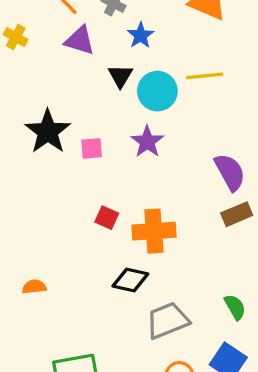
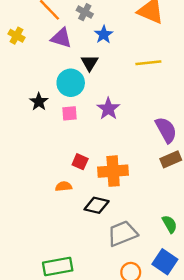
cyan circle: (157, 91) -> (71, 83), moved
black star: (48, 132) -> (39, 102), size x0.6
orange semicircle: (34, 287) -> (64, 186), moved

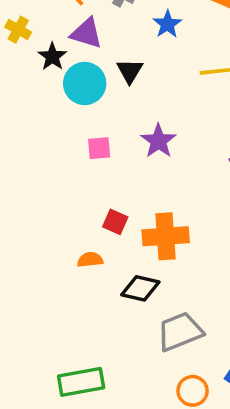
blue star: (104, 34) -> (167, 24), moved
cyan circle: (71, 83) -> (85, 83), moved
black star: (39, 102) -> (52, 57), moved

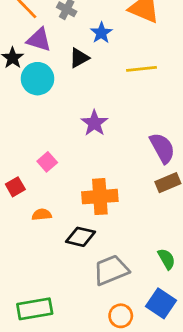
black triangle: (130, 71) -> (79, 58), moved, turned 30
pink square: (99, 148) -> (47, 162), moved, turned -36
red square: (115, 222) -> (15, 187), moved, turned 36

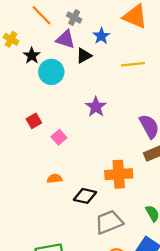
purple triangle: (39, 40) -> (65, 39), moved
red square: (15, 187) -> (34, 121), moved
orange cross: (100, 197) -> (119, 174), moved

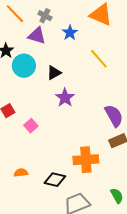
black triangle: (84, 56) -> (54, 73), moved
yellow line: (133, 64) -> (99, 59), turned 55
orange semicircle: (55, 179) -> (21, 173), moved

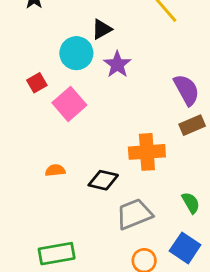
cyan circle: (24, 66) -> (76, 53), moved
pink square: (31, 126) -> (69, 104), size x1.6

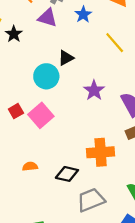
purple star: (117, 64) -> (94, 90), moved
red square: (37, 83) -> (16, 111), moved

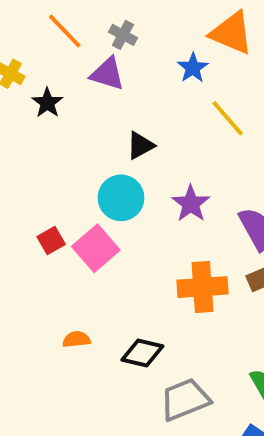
blue star: (83, 14) -> (193, 68), moved
cyan circle: (46, 76) -> (121, 198), moved
orange cross: (101, 152) -> (202, 287), moved

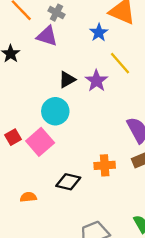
purple star: (191, 204) -> (96, 81), moved
orange cross: (202, 287) -> (105, 165), size x0.7
black diamond: (142, 353) -> (68, 182), moved

